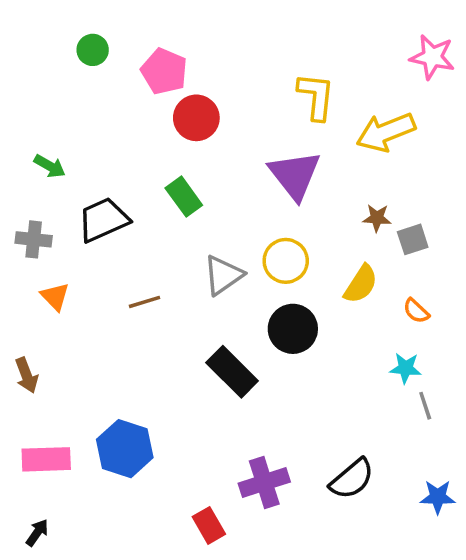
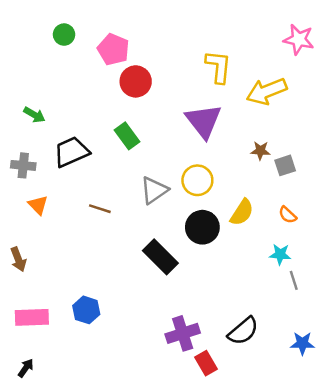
yellow semicircle: (361, 284) -> (242, 212), moved
brown line: (144, 302) -> (100, 209), turned 35
blue hexagon: (125, 449) -> (86, 310), size x0.7
red rectangle: (209, 525) -> (206, 363), moved

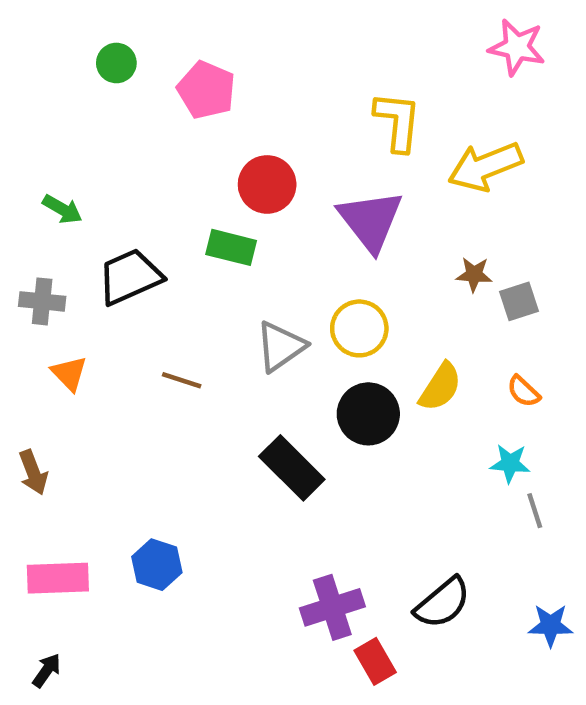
pink star: (299, 39) -> (517, 47), moved
red circle: (136, 81) -> (267, 184), moved
green rectangle: (127, 136) -> (231, 247), turned -40

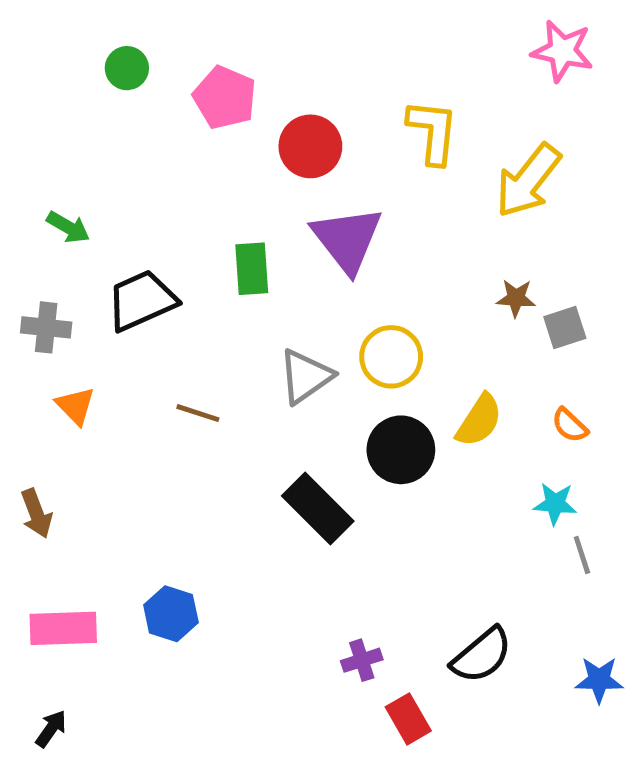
yellow arrow: (485, 166) -> (528, 181), turned -30
red circle: (267, 184) -> (310, 146), moved
purple triangle: (371, 220) -> (347, 239), moved
green rectangle: (231, 247) -> (252, 269), turned 72
purple cross: (332, 607) -> (362, 660), size x0.6

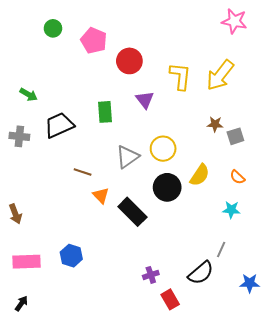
yellow L-shape: (433, 132) -> (180, 76), moved
purple triangle: (347, 239) -> (145, 100), size x0.6
orange triangle: (76, 406) -> (101, 195), moved
gray line: (582, 555) -> (221, 249), moved, turned 42

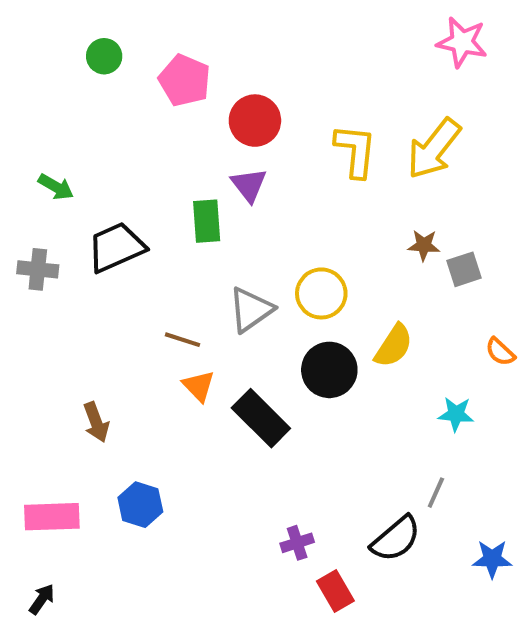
purple triangle: (145, 100) -> (249, 185), moved
brown line: (83, 172) -> (183, 340), moved
orange semicircle: (237, 177) -> (500, 352), moved
brown arrow: (15, 214) -> (96, 422), moved

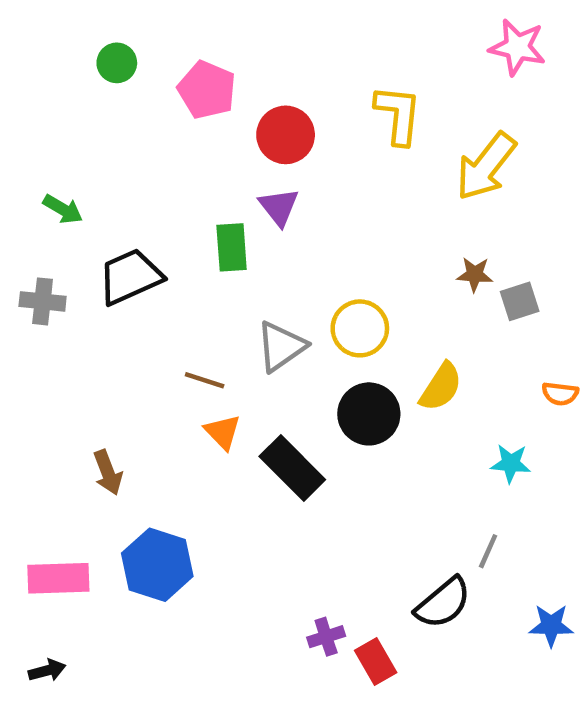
yellow L-shape: (355, 151) -> (398, 115), moved
orange semicircle: (500, 352) -> (560, 394), turned -36
blue hexagon: (140, 505) -> (157, 565), size x1.4
purple cross: (297, 543) -> (326, 637), moved
black arrow: (42, 599) -> (47, 670), turned 40

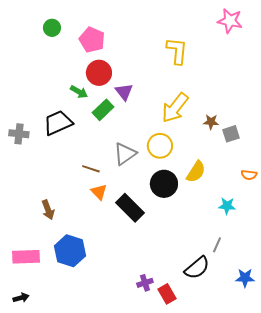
red circle: (286, 135) -> (99, 73), moved
yellow arrow: (486, 166) -> (175, 108), moved
green arrow: (63, 209) -> (79, 92), moved
green rectangle: (232, 247) -> (103, 110), turned 50

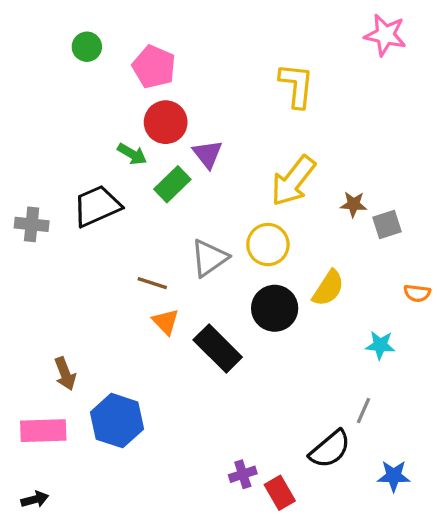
brown arrow: (48, 210) -> (65, 374), moved
blue star: (245, 278) -> (394, 476), moved

